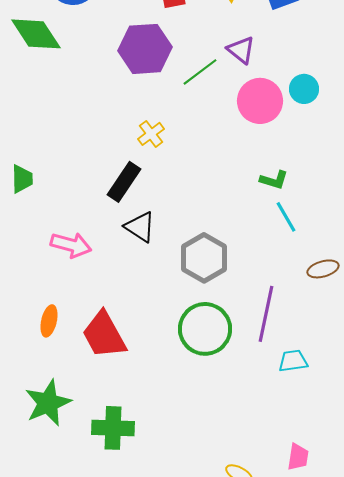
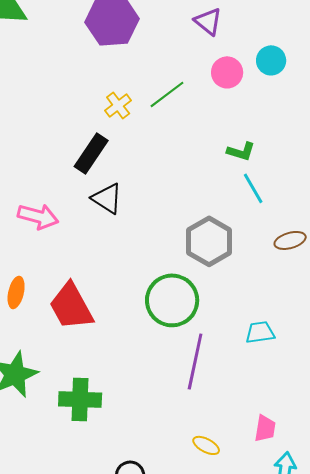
green line: (200, 72) -> (167, 94), moved
pink circle: (260, 101) -> (227, 72), size x0.7
gray hexagon: (204, 258) -> (209, 241), moved
purple line: (266, 314) -> (195, 361), moved

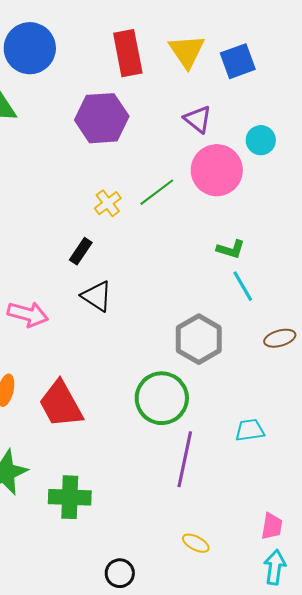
cyan circle: (271, 60) -> (261, 140), moved
pink circle: (227, 72) -> (217, 170), size x1.6
black rectangle: (91, 153) -> (81, 251), size x0.7
pink trapezoid: (265, 428) -> (272, 526), moved

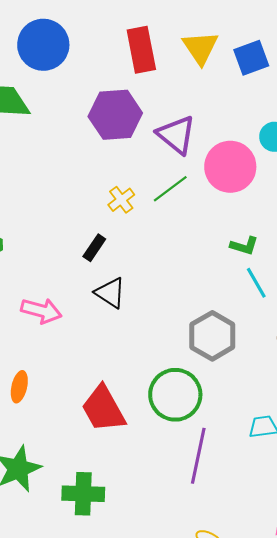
purple triangle: (198, 119) -> (176, 135), moved, size x1.4
red trapezoid: (61, 404) -> (103, 409), moved

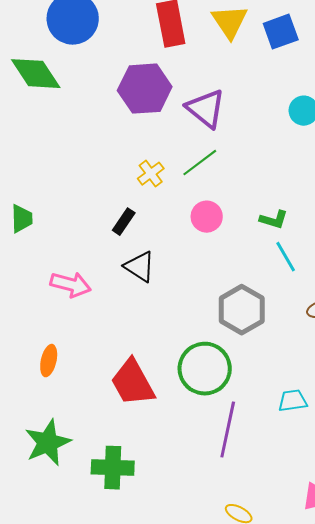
pink circle: (230, 167) -> (207, 217), moved, size x0.6

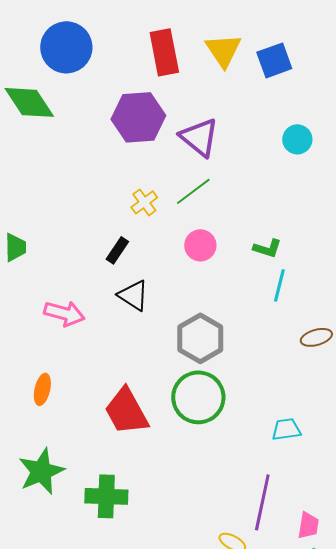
cyan line: (286, 257) -> (279, 285), turned 44
gray hexagon: (242, 310) -> (200, 338), moved
purple line: (228, 430) -> (262, 502), moved

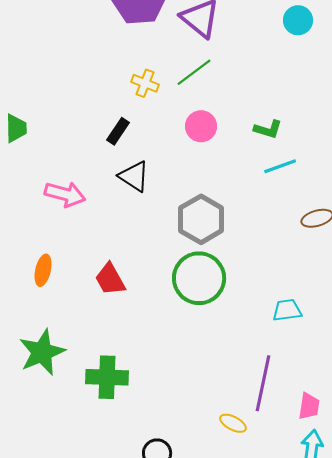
yellow cross: (144, 202) -> (145, 83), turned -32
cyan line: (279, 285) -> (280, 166), turned 56
red trapezoid: (126, 411) -> (110, 279), moved, size x0.7

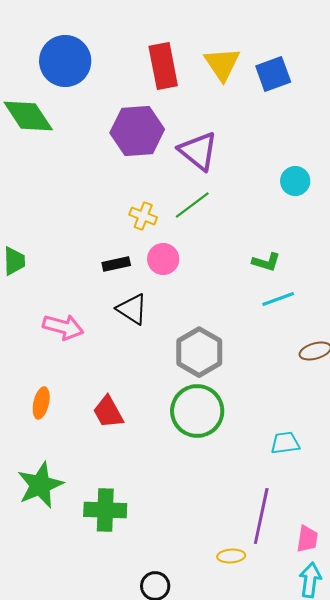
cyan circle: (298, 20) -> (295, 181), moved
pink circle: (201, 126) -> (163, 259), moved
black rectangle: (118, 131) -> (116, 264), turned 44
yellow ellipse: (233, 423) -> (231, 556), turned -32

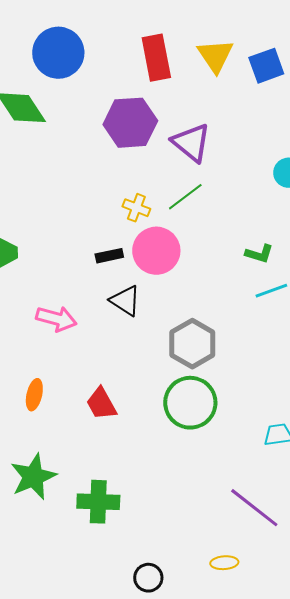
pink circle: (163, 259) -> (156, 251), size x1.5
purple line: (261, 516) -> (254, 508), turned -64
yellow ellipse: (231, 556) -> (224, 563), moved

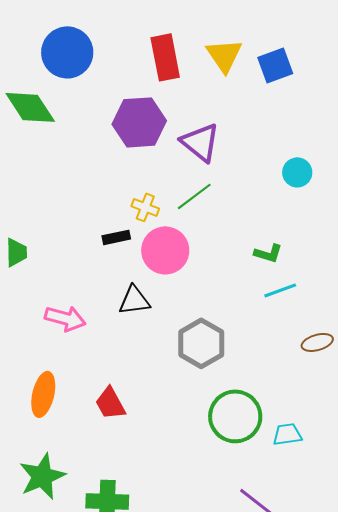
black rectangle: (109, 256) -> (116, 237), moved
black triangle: (125, 301) -> (134, 300), turned -40
orange ellipse: (34, 395) -> (43, 394), size x1.4
green circle: (190, 403) -> (235, 416), moved

